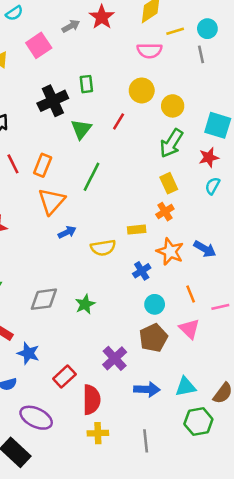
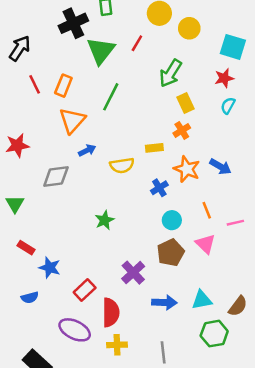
green triangle: (81, 129) -> (101, 51), size x1.4
green arrow: (171, 143) -> (171, 73), moved
gray diamond: (44, 299) -> (56, 177), moved
purple ellipse: (36, 418) -> (75, 330), moved

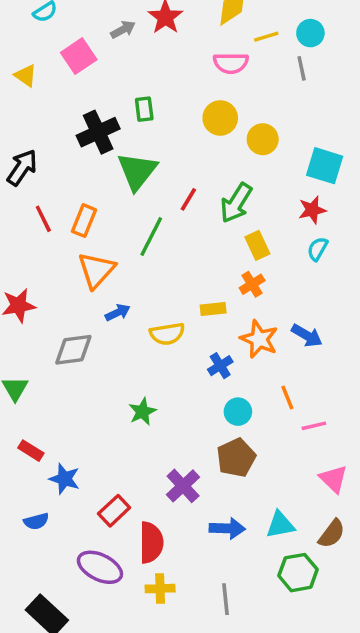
red line: (137, 43) -> (188, 199), moved
pink line: (235, 223) -> (314, 426), moved
pink triangle: (205, 244) -> (333, 479), moved

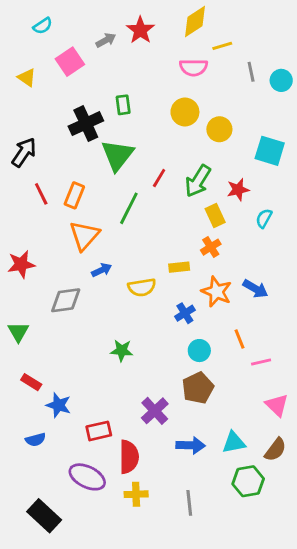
cyan circle: (310, 33) -> (281, 80), moved
red star: (312, 210) -> (238, 190), moved
green star: (142, 412) -> (122, 351), turned 30
red rectangle: (114, 511) -> (99, 431), turned 30

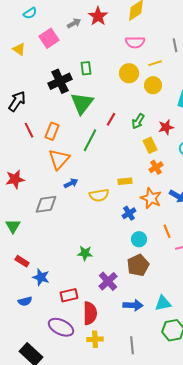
yellow line: (222, 46) -> (155, 63), moved
green arrow: (198, 181) -> (138, 121), size x0.7
orange cross: (211, 247) -> (156, 167), moved
green star: (122, 351) -> (85, 253), moved

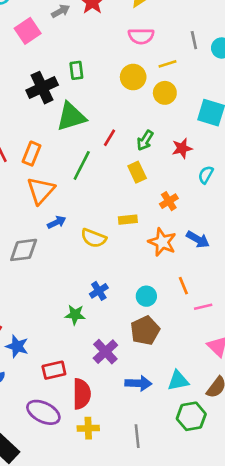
green triangle: (82, 103) -> (71, 117), turned 35
yellow rectangle: (150, 145) -> (137, 172), moved
yellow semicircle: (99, 195) -> (94, 238), turned 30
blue cross: (129, 213) -> (99, 291), moved

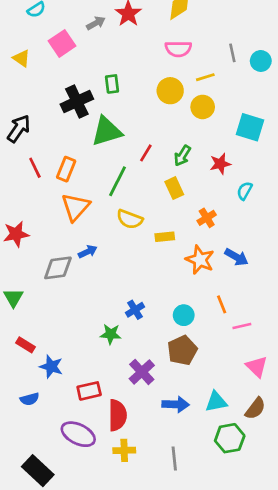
blue arrow: (57, 222) -> (88, 252), moved
yellow semicircle: (94, 238) -> (130, 219), moved

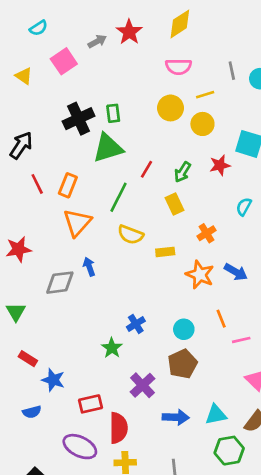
green rectangle: (112, 84) -> (113, 113), moved
red star: (220, 164) -> (220, 165), moved
blue arrow: (88, 252) -> (89, 267), turned -84
green star: (111, 334) -> (112, 348), turned 30

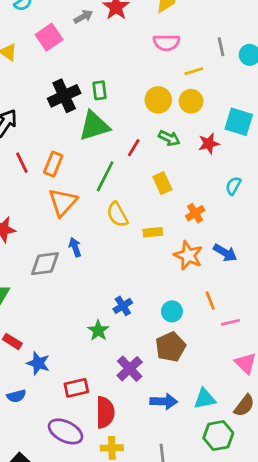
yellow circle: (170, 108) -> (158, 100), moved
green arrow: (182, 172) -> (169, 138), moved, turned -96
yellow semicircle: (130, 235) -> (117, 215), turned 40

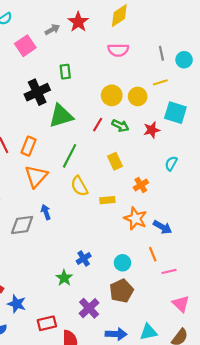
yellow line: (194, 71) -> (160, 82), moved
green rectangle: (100, 90) -> (65, 72), moved
red line: (134, 148) -> (98, 125), moved
blue arrow: (225, 253) -> (162, 227), moved

